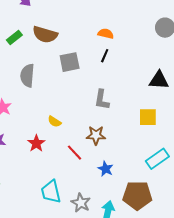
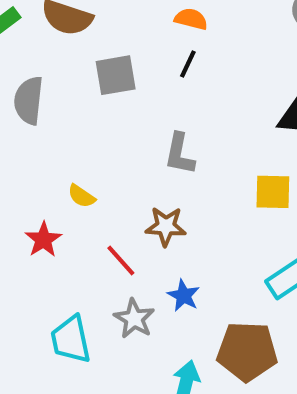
gray star: (81, 203) -> (134, 319), moved

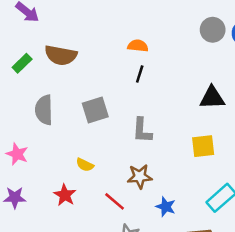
gray square: (116, 75) -> (95, 110), moved
blue star: (184, 296) -> (166, 207), moved

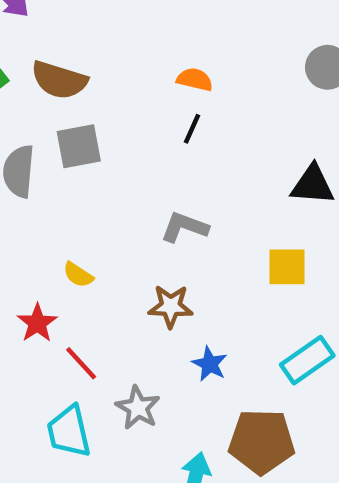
gray square: (95, 110) -> (79, 146), moved
gray L-shape: (142, 130) -> (184, 227), turned 100
red line: (115, 201) -> (81, 363), moved

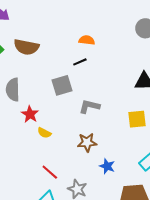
black line: (192, 129) -> (80, 62), moved, turned 48
gray square: (79, 146) -> (62, 85), moved
red star: (37, 323) -> (30, 114), moved

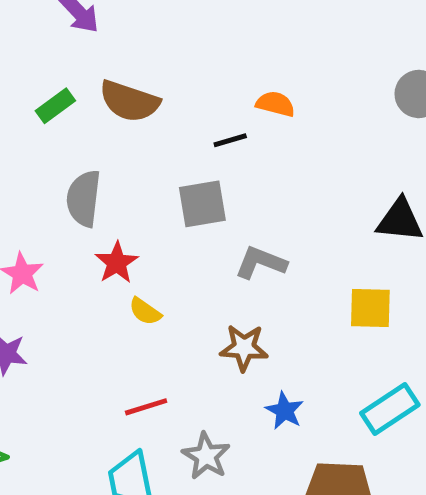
black line: (80, 62) -> (230, 140), moved
red line: (50, 172) -> (146, 407), turned -66

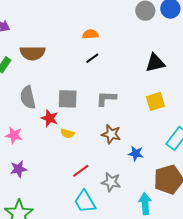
black line: (230, 140) -> (92, 58), moved
gray square: (202, 204) -> (68, 99), moved, turned 30
brown star: (244, 348) -> (111, 134), turned 30

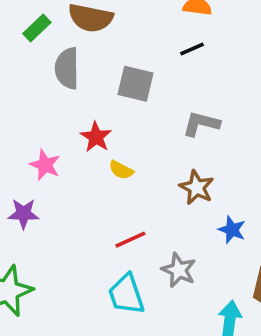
gray semicircle: (28, 97) -> (67, 68), moved
gray square: (68, 99) -> (135, 84), moved
pink star: (14, 135) -> (45, 165), moved

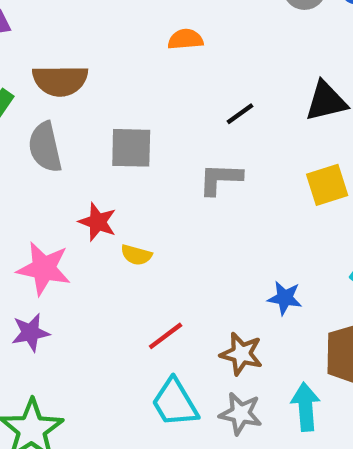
black line: (192, 49) -> (240, 114), moved
pink star: (45, 165) -> (44, 269), size x1.4
brown star: (197, 187) -> (241, 354), moved
gray star: (179, 270) -> (241, 414), moved

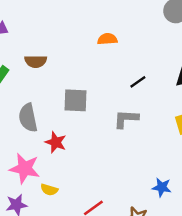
brown semicircle: (60, 81) -> (36, 61), size x0.7
gray semicircle: (45, 147) -> (28, 118), moved
yellow semicircle: (136, 255) -> (49, 190), moved

